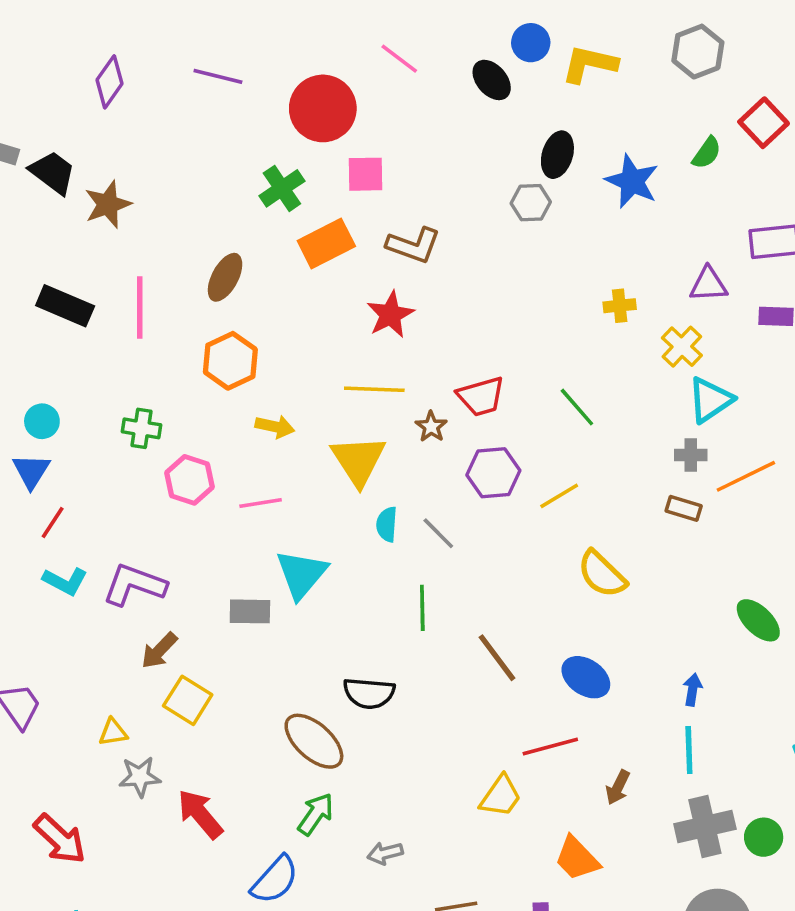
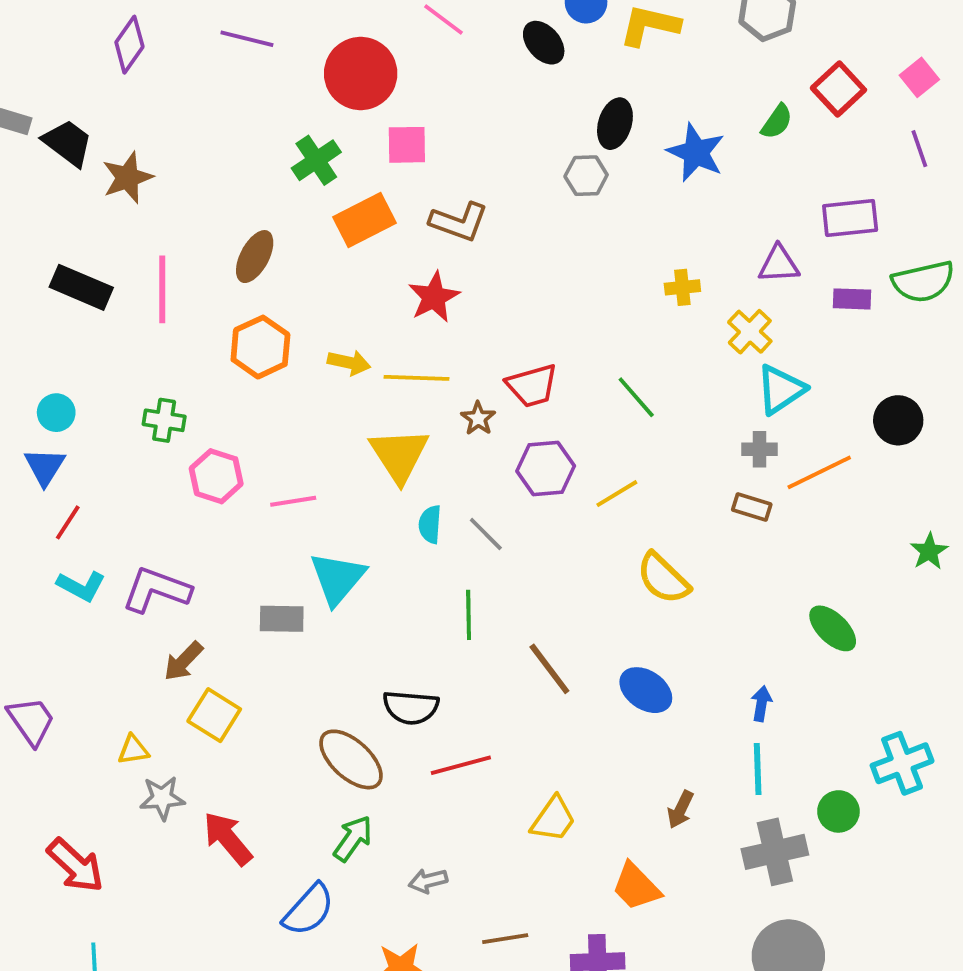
yellow arrow: (275, 427) -> (349, 363), moved
red line: (550, 747) -> (461, 765), moved
green circle: (764, 837) -> (838, 811), moved

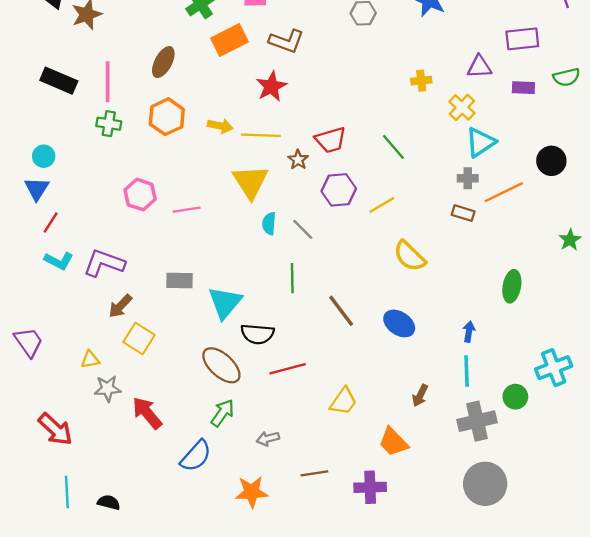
green semicircle: (923, 282) -> (566, 77), size x0.7
green cross: (164, 420) -> (109, 124), moved
cyan triangle: (338, 578) -> (225, 303), moved
green ellipse: (833, 628) -> (512, 286), turned 56

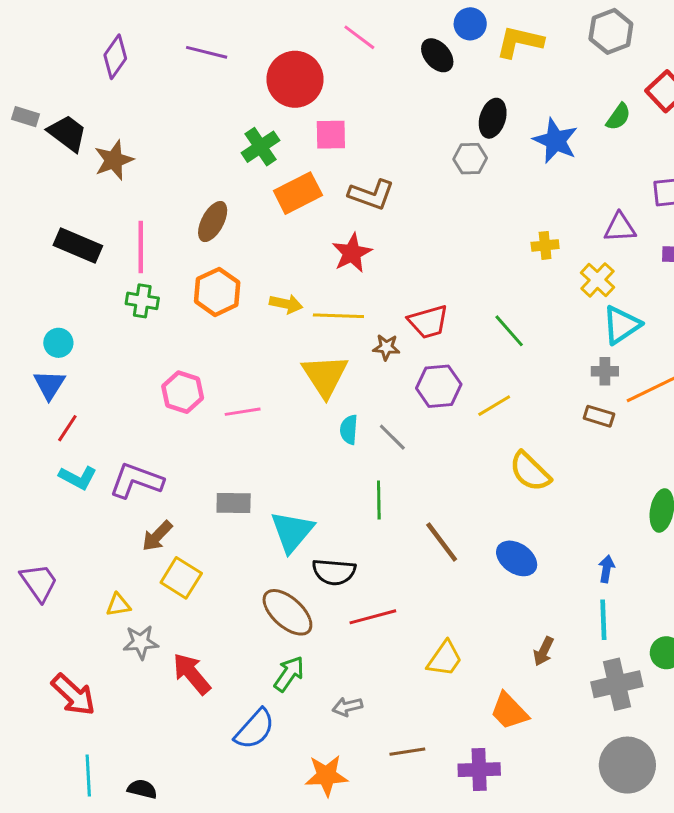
brown star: (298, 160) -> (386, 347), turned -30

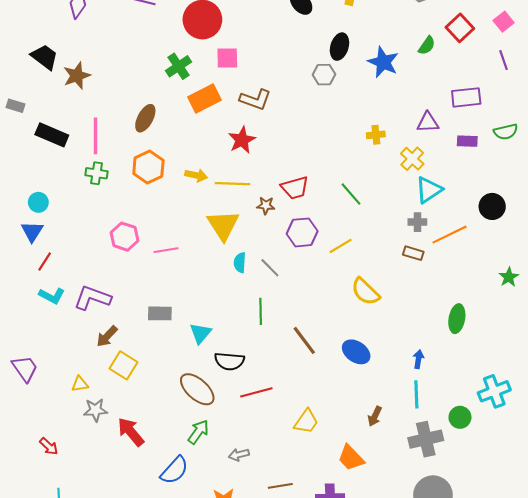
gray rectangle: (25, 117) -> (15, 106), moved
cyan triangle: (292, 531) -> (200, 333), size x0.7
red arrow: (73, 695) -> (49, 446), size x0.6

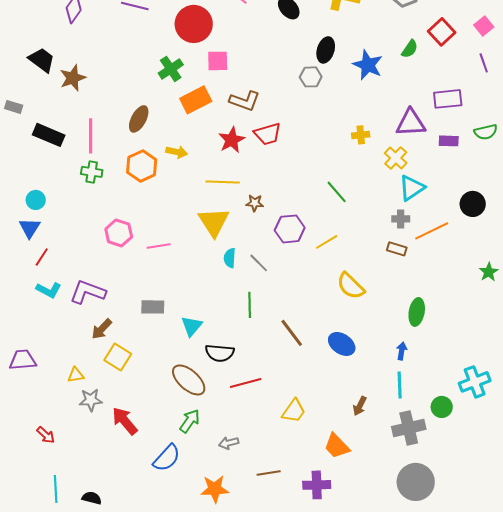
purple triangle: (428, 122) -> (411, 123), size x1.4
yellow arrow: (196, 175) -> (177, 152), moved
red trapezoid: (295, 188) -> (268, 134), moved
green ellipse: (457, 319) -> (417, 312), moved
purple trapezoid: (25, 368) -> (23, 360), turned -60

